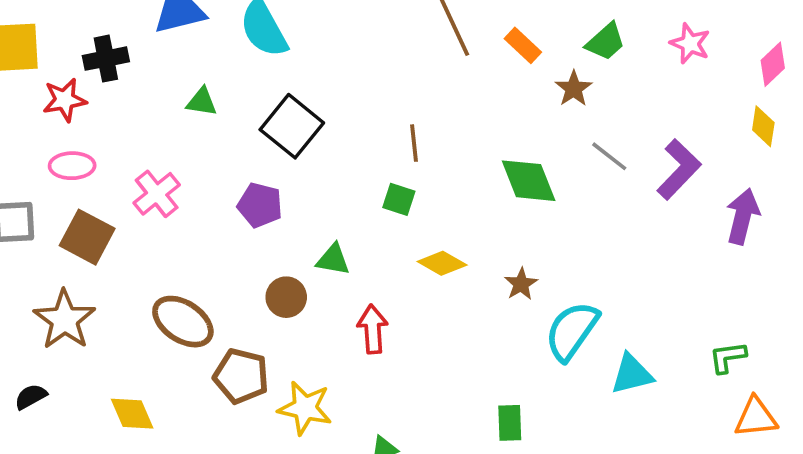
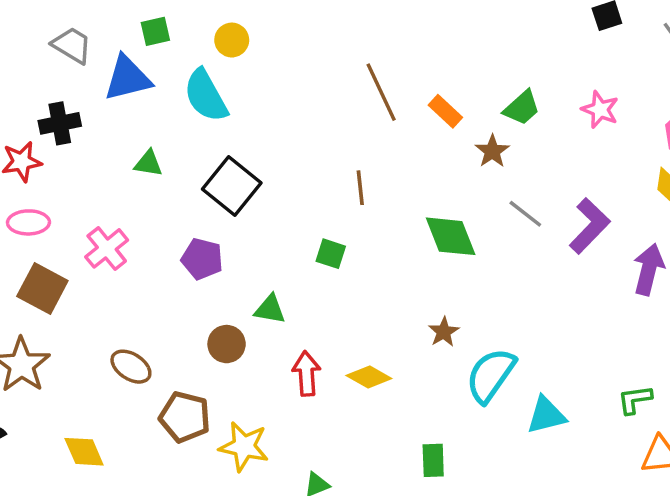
brown line: (414, 143) -> (360, 188), moved
yellow diamond: (442, 263) -> (369, 377), moved
brown ellipse: (183, 322) -> (131, 367), size x0.7

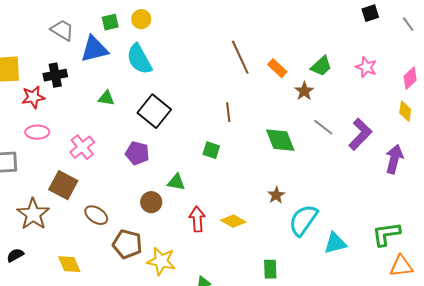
yellow circle: (232, 40) -> (141, 19), moved
brown square: (42, 288) -> (63, 185), moved
green L-shape: (635, 400) -> (386, 234), size x1.4

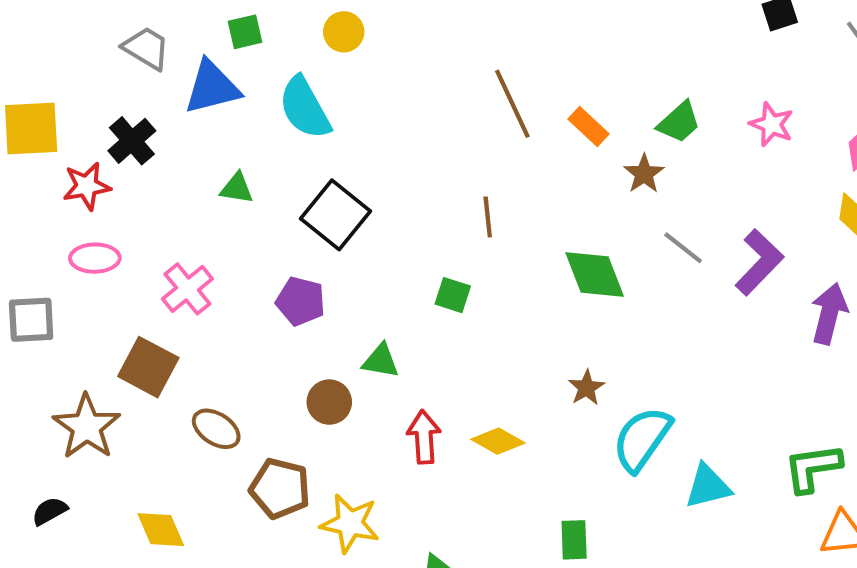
yellow circle: (141, 19) -> (344, 32), moved
black cross: (55, 75) -> (132, 141), turned -30

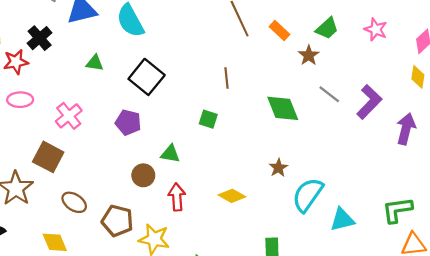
brown ellipse: (216, 429) -> (74, 202), moved
red arrow: (424, 437) -> (177, 197), moved

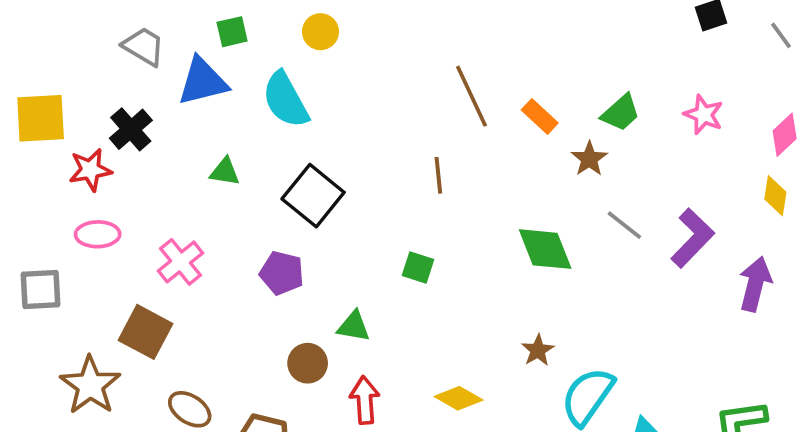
brown line: (227, 78) -> (438, 175), moved

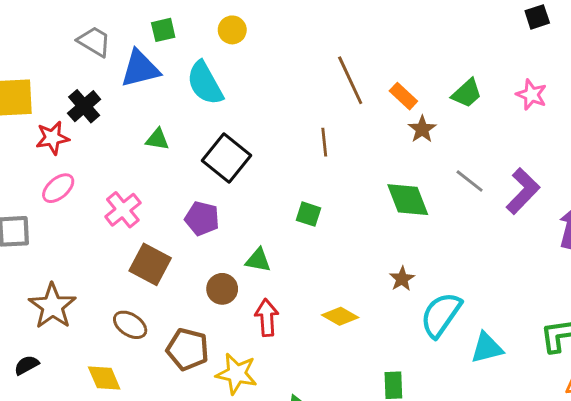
brown star: (589, 159) -> (422, 129), moved
pink ellipse: (98, 234) -> (58, 188), turned -40
brown square: (146, 332) -> (150, 264), moved

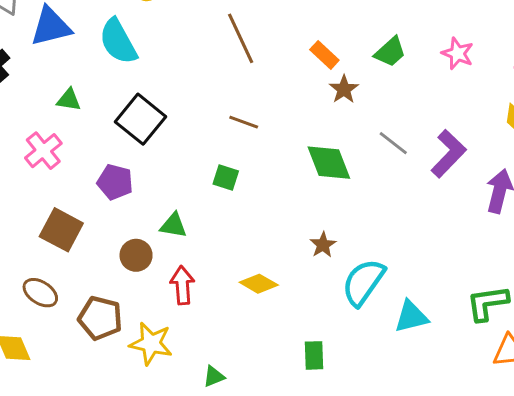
brown line: (350, 80) -> (241, 38), moved
brown line: (324, 142) -> (244, 122), moved, turned -64
pink cross: (123, 210) -> (43, 151), moved

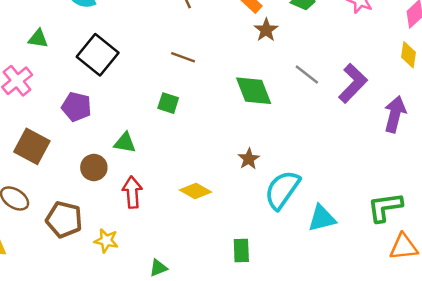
yellow star: (151, 344) -> (106, 241), size x0.7

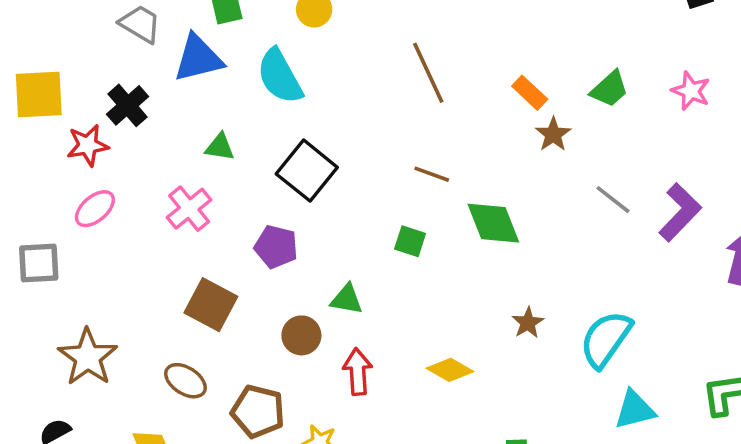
green diamond: (254, 91) -> (493, 223), moved
cyan semicircle: (282, 190) -> (606, 339), moved

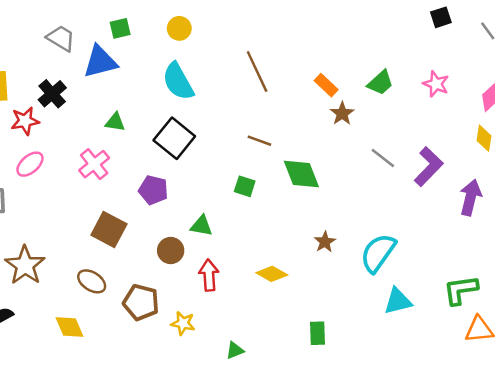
cyan semicircle: (280, 76) -> (178, 81), moved

